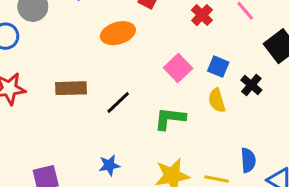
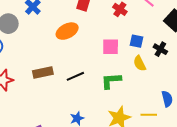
pink square: (178, 68) -> (111, 47), turned -36
black line: (118, 102) -> (75, 76), turned 30

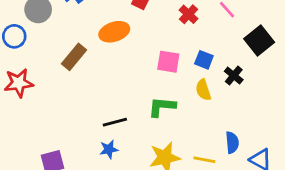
brown rectangle: (43, 73) -> (74, 57), moved, turned -48
black line: (75, 76) -> (115, 122), moved

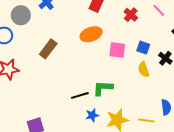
orange ellipse: (114, 32) -> (91, 34), moved
green L-shape: (162, 107) -> (103, 88), moved
blue star: (109, 149) -> (92, 115), moved

